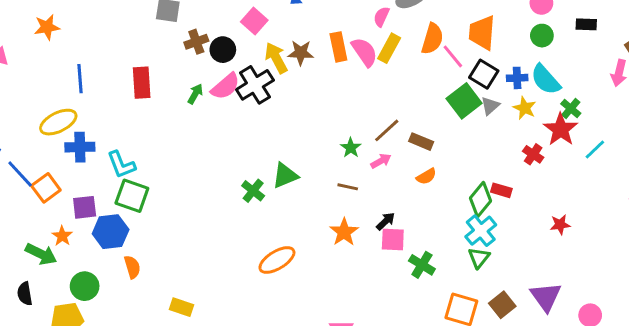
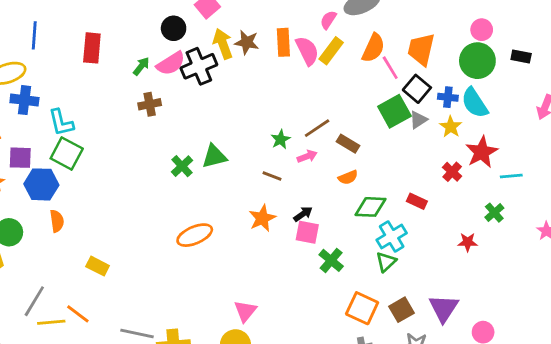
green circle: (542, 36) -> (477, 61), size x1.6
brown cross: (196, 42) -> (150, 104), moved
green cross: (571, 108) -> (494, 213), moved
cyan line: (595, 149) -> (511, 176), turned 30
green diamond: (480, 199) -> (371, 207), moved, turned 44

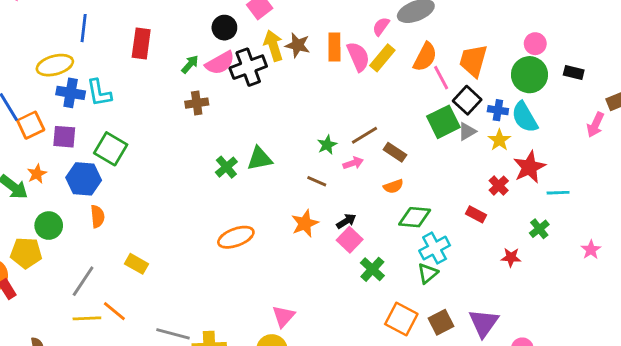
cyan L-shape: (61, 123) -> (99, 93), moved
purple square: (20, 158) -> (64, 137), moved
red rectangle: (417, 201) -> (476, 214), moved
pink square: (307, 232) -> (350, 240), turned 30
gray line: (34, 301) -> (83, 281), moved

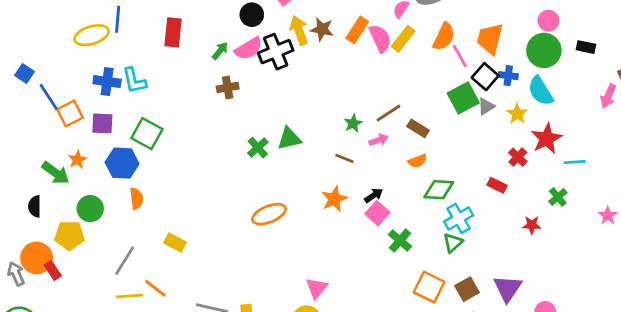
orange rectangle: (334, 47) -> (357, 30), turned 35
yellow ellipse: (55, 65) -> (92, 35), moved
blue cross: (498, 110) -> (508, 76), moved

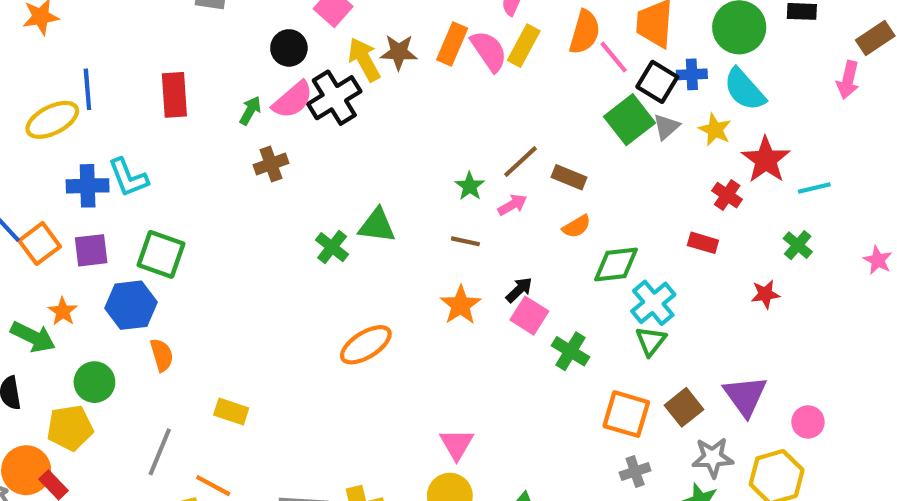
green triangle: (289, 139) -> (377, 226), turned 30

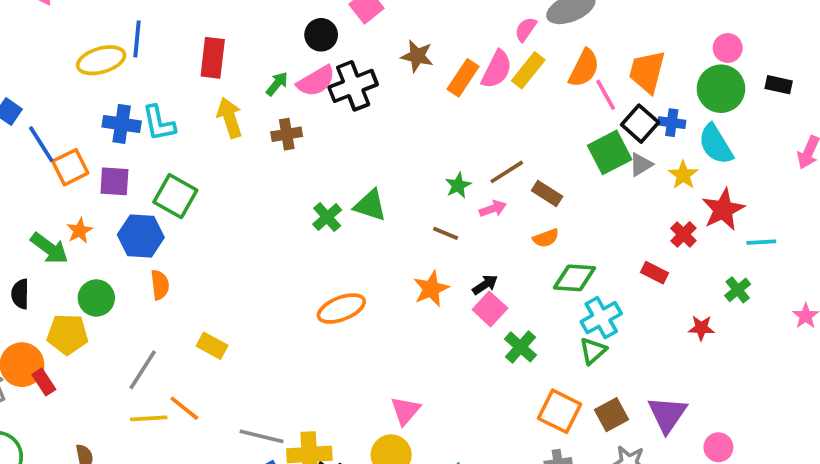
orange rectangle: (452, 44) -> (463, 78), moved
pink semicircle: (489, 51) -> (497, 69), turned 51
yellow arrow: (364, 60) -> (230, 118), moved

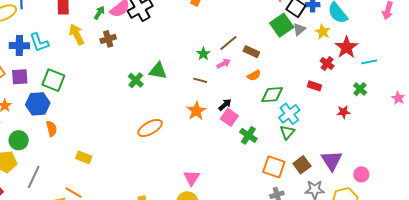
gray line: (143, 370) -> (34, 177), moved

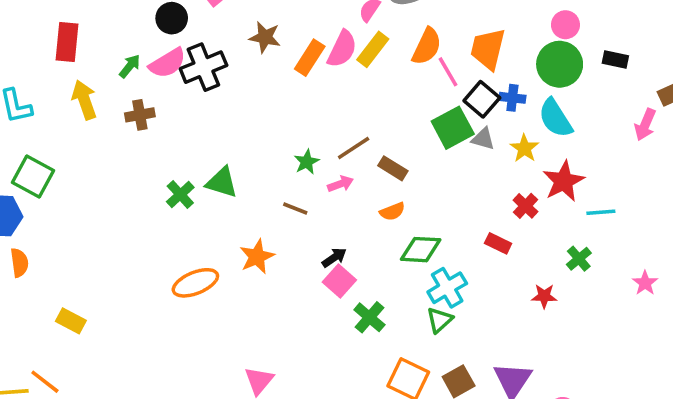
gray triangle: (299, 29) -> (483, 139), turned 48
orange star: (196, 111) -> (257, 257), moved

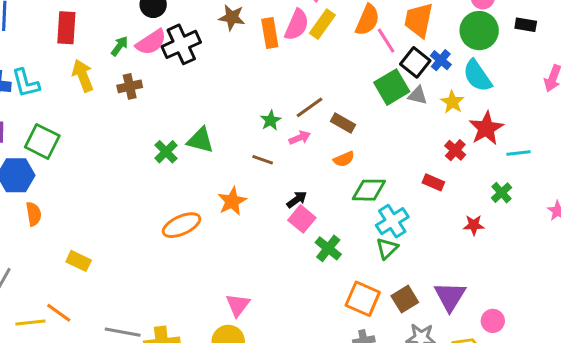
orange rectangle: (310, 58) -> (270, 33), turned -40
blue cross: (512, 98) -> (441, 60), turned 35

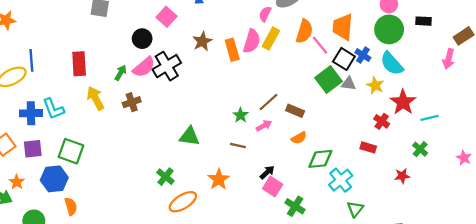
brown star: (232, 17) -> (202, 41), turned -30
green cross: (166, 152) -> (165, 177), moved
green triangle: (387, 248) -> (355, 209), moved

